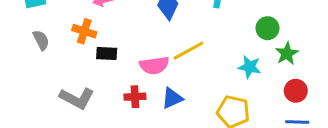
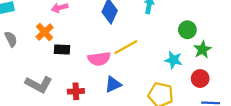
orange cross: (84, 31) -> (45, 32), turned 30
red circle: (296, 91) -> (200, 79), moved
red cross: (135, 97) -> (76, 91), moved

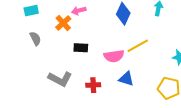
orange cross: (45, 32) -> (63, 23), moved
blue triangle: (113, 84) -> (126, 79), turned 42

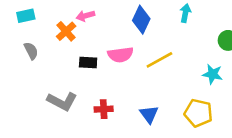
pink semicircle: (114, 56) -> (120, 55), moved
blue triangle: (126, 79) -> (149, 114), moved, turned 35

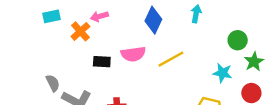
cyan rectangle: (26, 16) -> (52, 16), moved
gray semicircle: (31, 51) -> (53, 83), moved

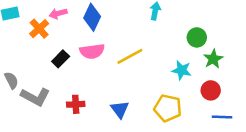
blue diamond: (153, 20) -> (92, 17), moved
black rectangle: (102, 62) -> (61, 59), turned -48

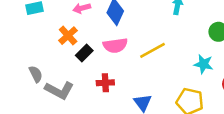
orange cross: (39, 29) -> (68, 36), moved
red cross: (76, 104) -> (105, 83), moved

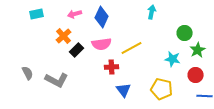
gray semicircle: (36, 74) -> (28, 73), moved
red cross: (105, 83) -> (112, 67), moved

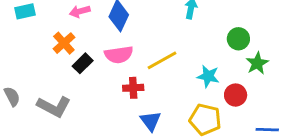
cyan star: (173, 59) -> (208, 76), moved
red circle: (196, 75) -> (236, 95), moved

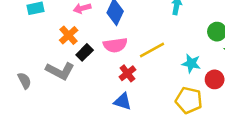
red cross: (133, 88) -> (127, 73), turned -35
gray L-shape: (54, 107) -> (60, 71), moved
blue triangle: (150, 121) -> (123, 102), moved, turned -36

